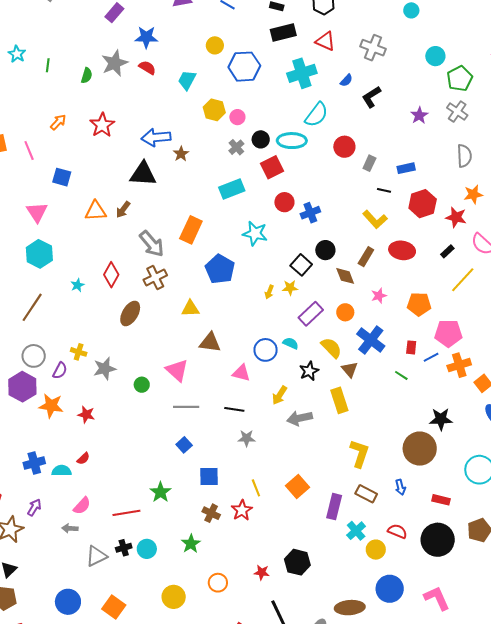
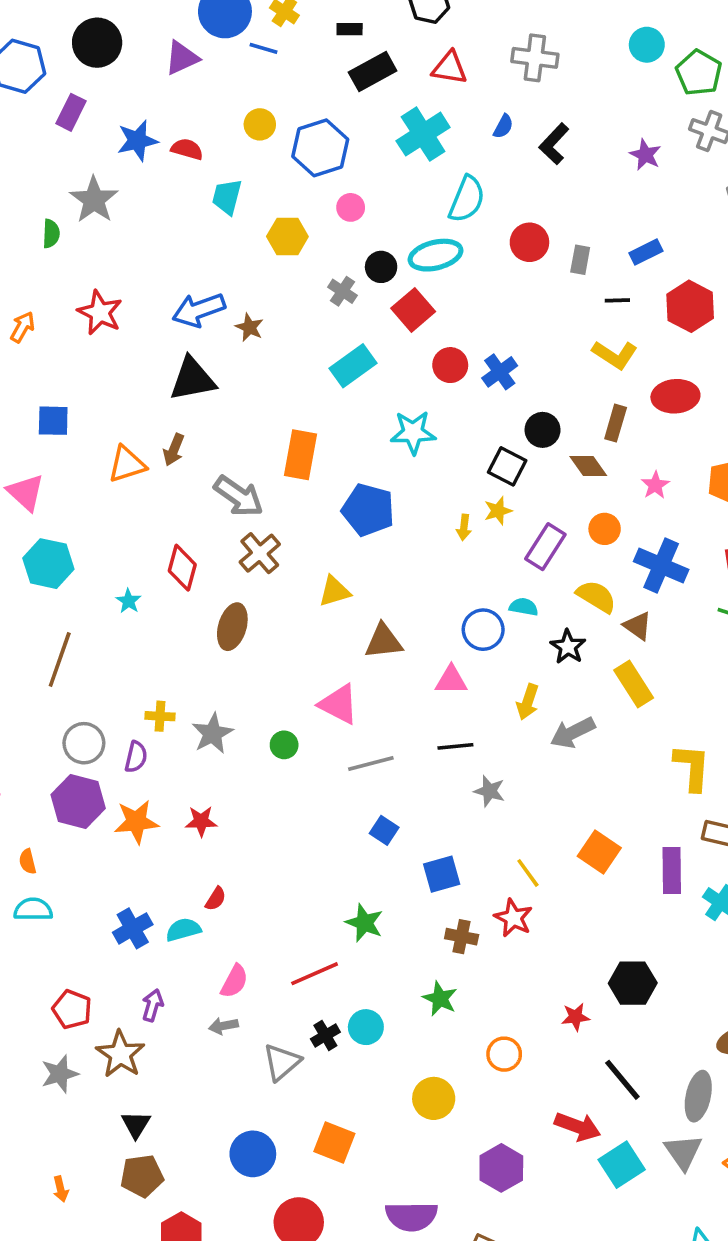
red semicircle: (147, 68) -> (187, 149), moved
pink circle: (237, 117) -> (351, 207), moved
gray star: (247, 438) -> (489, 791), turned 30

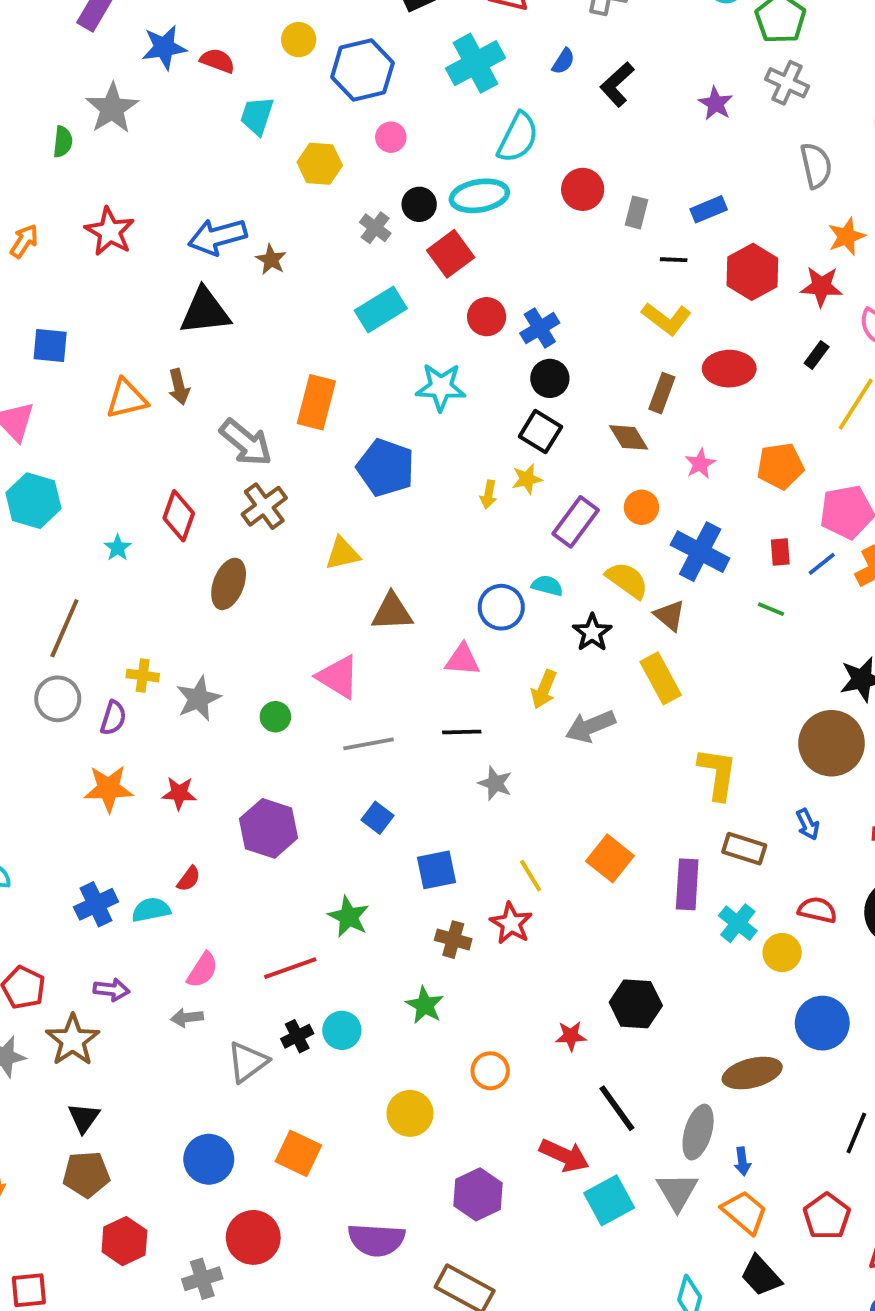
black circle: (543, 430) -> (550, 378), moved
brown arrow: (174, 450) -> (179, 387), turned -40
brown line: (60, 660) -> (64, 628), moved
purple hexagon: (78, 801) -> (269, 828), moved
purple arrow: (153, 1005) -> (111, 990), turned 76

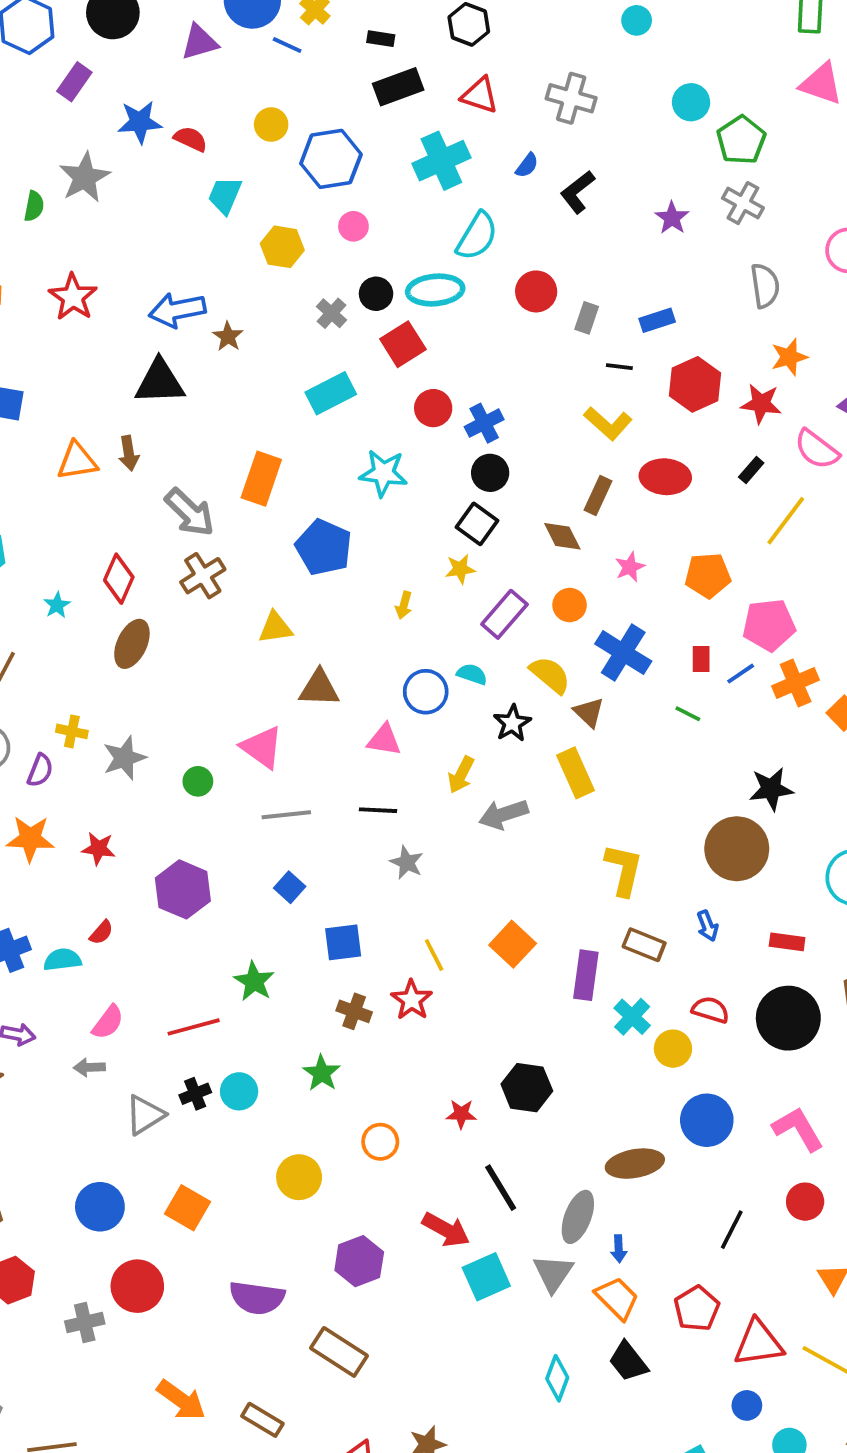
yellow arrow: (488, 494) -> (404, 605), moved
brown ellipse: (229, 584) -> (132, 644), moved

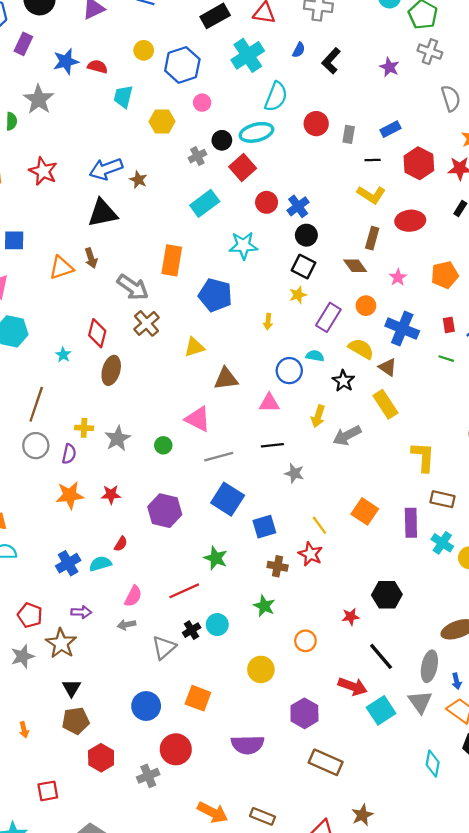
gray cross: (332, 313) -> (197, 156), turned 30
blue square: (290, 887) -> (228, 499), size x1.8
brown rectangle: (339, 1352) -> (326, 762), moved

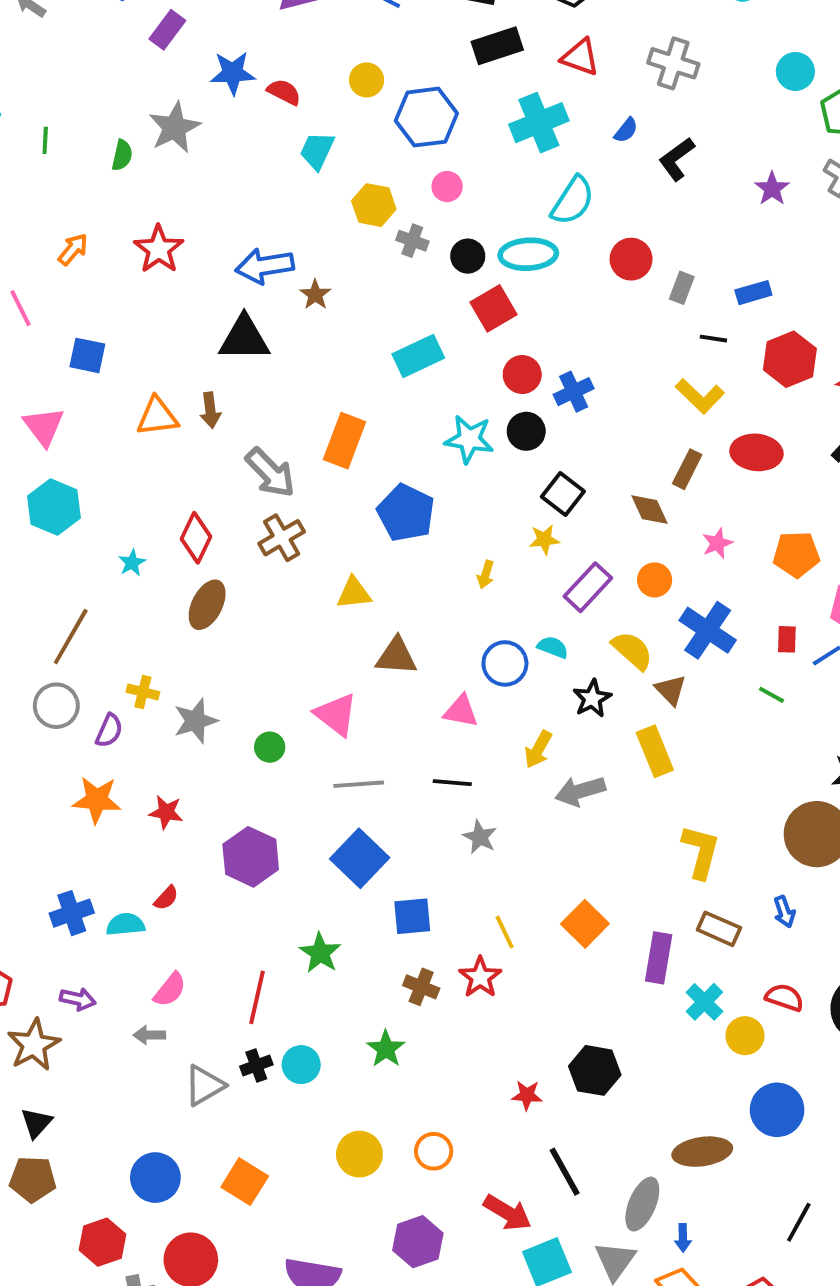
gray cross: (197, 156) -> (412, 241), moved, turned 36
black circle: (306, 235) -> (526, 431), moved
red line: (184, 591) -> (257, 997), turned -64
orange circle: (305, 641) -> (434, 1151), moved
red hexagon: (101, 758) -> (102, 1242), moved

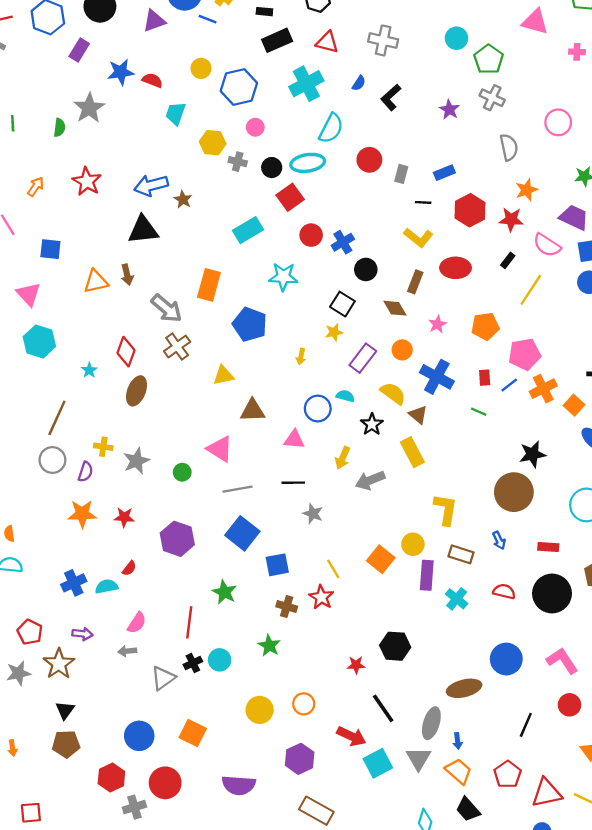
black circle: (526, 431) -> (366, 269), moved
yellow circle: (745, 1036) -> (413, 544), moved

